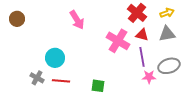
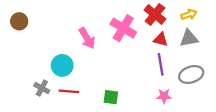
pink arrow: (77, 20) -> (87, 38), moved
pink cross: (118, 41) -> (123, 28), moved
pink star: (149, 77) -> (164, 96), moved

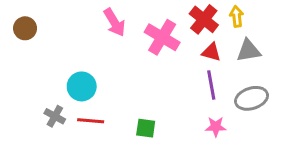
yellow arrow: (189, 15) -> (237, 16), moved, turned -77
pink arrow: (87, 38) -> (114, 22), moved

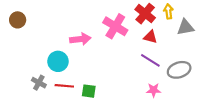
pink arrow: (114, 22) -> (80, 39), moved, turned -66
gray triangle: (249, 51) -> (185, 27), moved
purple line: (211, 85) -> (150, 60), turned -48
green square: (146, 128) -> (89, 91), moved

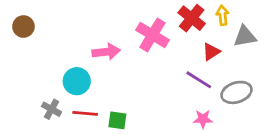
red triangle: (150, 37) -> (211, 52), moved, turned -48

